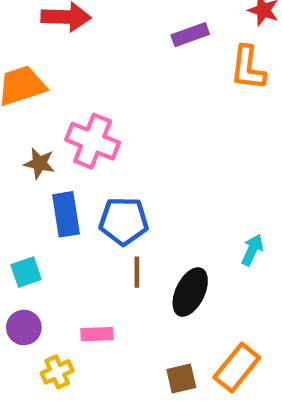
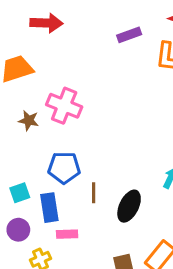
blue rectangle: (66, 214) -> (49, 208), moved
blue pentagon: (124, 221) -> (64, 168), moved

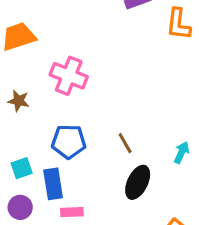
brown star: (29, 120) -> (19, 101), moved
brown line: (94, 193) -> (125, 143), moved, turned -30

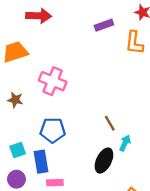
brown line: (125, 143) -> (110, 123), moved
cyan arrow: (181, 153) -> (125, 143), moved

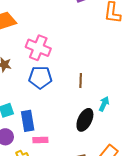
brown line: (110, 123) -> (81, 81), moved, turned 32
blue pentagon: (53, 130) -> (40, 77), moved

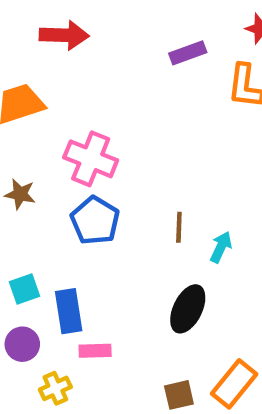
blue pentagon: (40, 77) -> (95, 221), turned 30
cyan arrow: (104, 104) -> (221, 247), moved

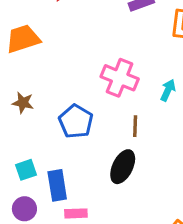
pink cross: (91, 159) -> (120, 78), moved
cyan arrow: (221, 247) -> (168, 90), moved
black ellipse: (188, 309) -> (123, 167), moved

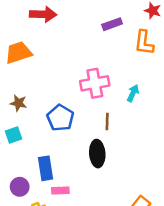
pink cross: (120, 78) -> (95, 83), turned -32
black ellipse: (123, 167) -> (97, 154), turned -30
cyan square: (26, 170) -> (13, 135), moved

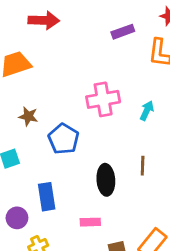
brown star: (18, 103) -> (28, 116), moved
brown line: (107, 122) -> (143, 166), moved
pink rectangle: (60, 190) -> (90, 222), moved

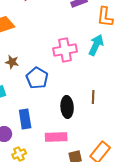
cyan arrow: (147, 111) -> (96, 45), moved, size x1.5
pink rectangle: (90, 222) -> (56, 137), size x1.5

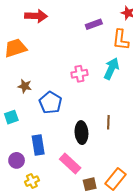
pink cross: (65, 50) -> (79, 74), size x0.7
pink rectangle: (56, 137) -> (70, 164), turned 45

